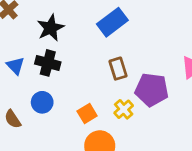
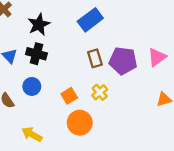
purple pentagon: (152, 90) -> (123, 61), moved

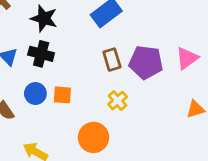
black star: (39, 24) -> (44, 18), turned -30
orange square: (69, 96) -> (62, 95), moved, turned 35

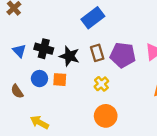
black star: (44, 18) -> (69, 56), moved
orange circle: (93, 137) -> (106, 116), moved

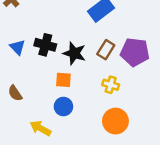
brown rectangle: (97, 53) -> (106, 50), turned 49
blue circle: (39, 79) -> (63, 107), moved
yellow cross: (101, 84) -> (111, 85), turned -32

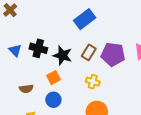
orange square: (63, 80) -> (53, 78), turned -32
brown semicircle: (15, 93) -> (26, 89), moved, turned -64

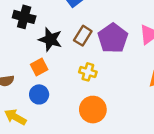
black cross: (38, 48) -> (24, 17), moved
purple pentagon: (113, 54) -> (113, 38), turned 30

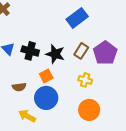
black cross: (24, 17) -> (30, 51), moved
blue circle: (39, 94) -> (46, 98), size x1.5

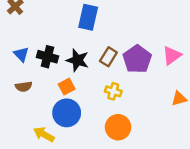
blue rectangle: (77, 18) -> (88, 17), moved, turned -40
brown semicircle: (19, 87) -> (24, 87), moved

